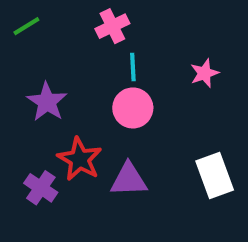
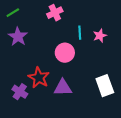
cyan line: (133, 67) -> (80, 33), moved
purple star: (47, 102) -> (18, 37), moved

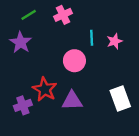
green line: (13, 13) -> (29, 15), moved
purple cross: (20, 92) -> (23, 105), turned 35

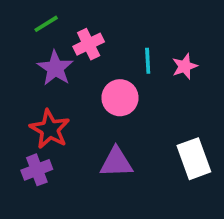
pink cross: (63, 15) -> (89, 44), moved
purple star: (21, 42) -> (55, 68), moved
red star: (45, 89) -> (50, 129), moved

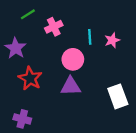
purple star: (55, 68) -> (16, 48), moved
purple triangle: (116, 162) -> (71, 86), moved
purple cross: (37, 170) -> (22, 119), moved, turned 36

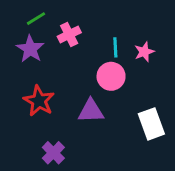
purple star: (16, 48) -> (30, 49), moved
pink circle: (73, 59) -> (111, 76), moved
purple cross: (22, 119) -> (53, 153), moved, turned 30

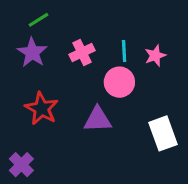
pink cross: (69, 34) -> (82, 53), moved
purple cross: (53, 153) -> (21, 165), moved

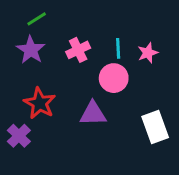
purple cross: (21, 165) -> (19, 136), moved

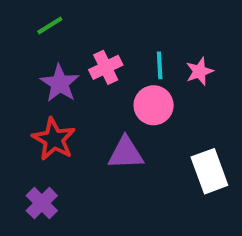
purple star: (31, 50) -> (60, 83), moved
purple cross: (19, 136) -> (42, 203), moved

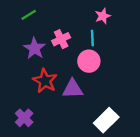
pink star: (199, 71) -> (103, 16), moved
red star: (54, 139) -> (45, 81), moved
white rectangle: (209, 171) -> (106, 120), moved, turned 65

